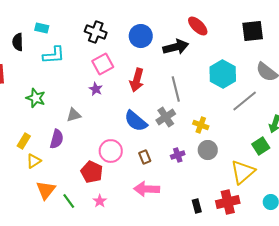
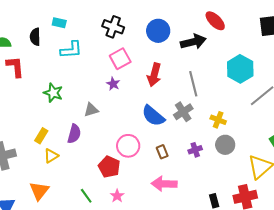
orange triangle: (46, 190) -> (39, 191), moved

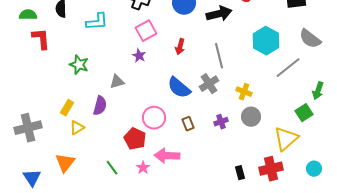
red arrow: (154, 75) -> (180, 47), size x0.7
pink arrow: (164, 184) -> (167, 156), moved

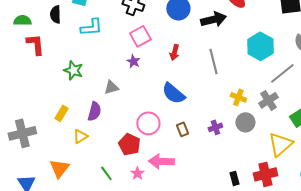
gray cross: (209, 84) -> (268, 100), moved
yellow triangle: (77, 128) -> (80, 136), moved

